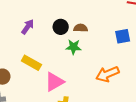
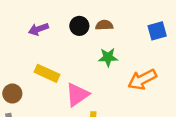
purple arrow: (28, 27) -> (38, 29), turned -140
green star: (74, 47) -> (108, 57), moved

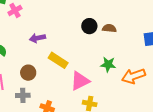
purple arrow: (38, 29) -> (37, 38), moved
green star: (108, 57) -> (108, 64), moved

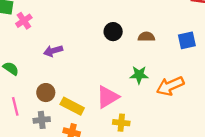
brown semicircle: (109, 28) -> (146, 37), moved
yellow rectangle: (58, 60) -> (72, 106), moved

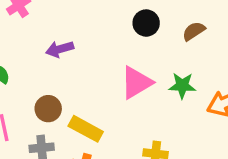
brown semicircle: (146, 37) -> (194, 31), turned -35
pink triangle: (108, 97) -> (136, 83), moved

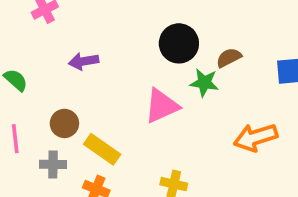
black circle: (146, 23) -> (179, 43), size x1.4
green star: (182, 86) -> (204, 83), moved

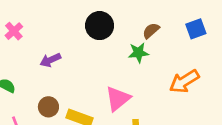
black circle: (179, 43) -> (100, 26), moved
pink triangle: (162, 106) -> (118, 99), moved

